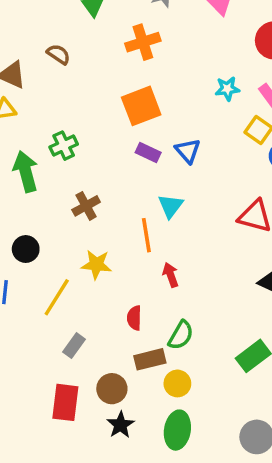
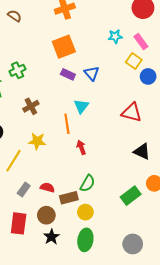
red semicircle: (134, 318) -> (47, 187), moved, turned 104

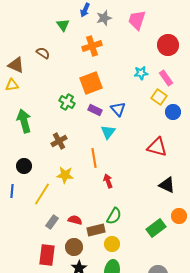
green cross: (18, 70) -> (67, 102), moved, turned -35
cyan triangle: (81, 106) -> (108, 132), moved

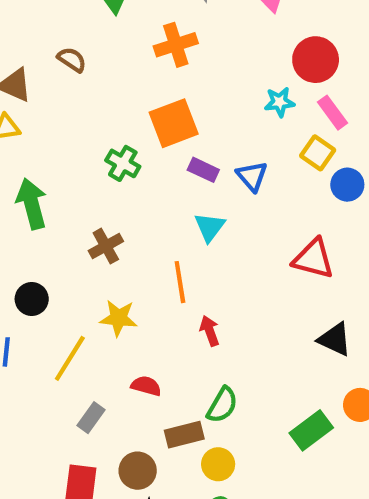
red circle: (168, 45) -> (316, 60), moved
blue triangle: (118, 109) -> (252, 176), moved
purple rectangle: (95, 110) -> (203, 170), moved
red semicircle: (75, 220) -> (146, 386), moved

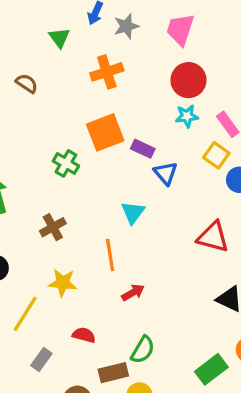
red circle: (316, 60) -> (188, 80), moved
purple rectangle: (203, 170) -> (143, 149), moved
red arrow: (210, 331) -> (133, 293), turned 80

